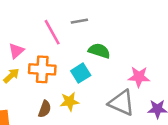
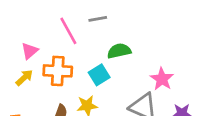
green semicircle: (99, 51) -> (119, 51), turned -30
pink star: (139, 77) -> (162, 79), turned 30

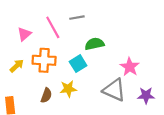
pink triangle: (30, 51) -> (24, 34), moved

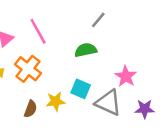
gray line: (77, 18) -> (98, 20), moved, turned -40
orange cross: (44, 60) -> (28, 69), turned 35
cyan square: (78, 64) -> (81, 89), moved, turned -35

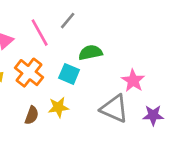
gray line: (98, 20) -> (68, 21), moved
cyan square: (81, 89) -> (69, 74), moved

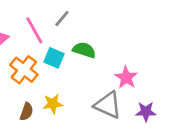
green semicircle: (90, 53) -> (84, 50), turned 30
cyan square: (69, 74) -> (54, 58), moved

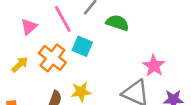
green semicircle: (84, 50) -> (117, 23), moved

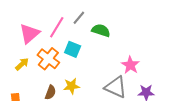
pink line: (63, 19) -> (57, 27), turned 60
pink triangle: (29, 27) -> (29, 34), size x1.5

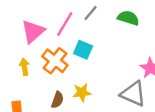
green semicircle: (101, 30) -> (128, 18), moved
yellow arrow: (22, 64) -> (24, 67), turned -56

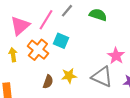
yellow star: (82, 93) -> (69, 76), moved
brown semicircle: (57, 100) -> (48, 82), moved

